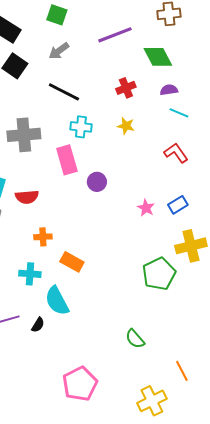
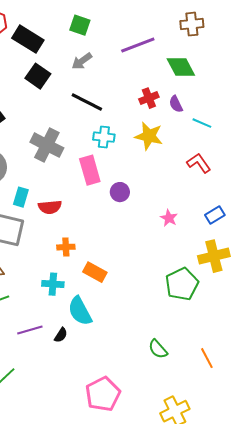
purple semicircle: (169, 90) -> (176, 104), moved, turned -108
yellow star: (126, 126) -> (149, 136), size x1.6
gray cross: (24, 135) -> (47, 145), turned 32
blue rectangle: (178, 205) -> (215, 215), moved
orange line: (182, 371) -> (207, 358), moved

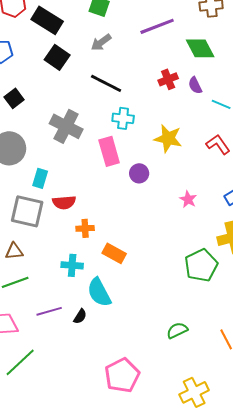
yellow star: (149, 136) -> (168, 138), moved
red semicircle: (50, 207) -> (64, 202), moved
green semicircle: (158, 349) -> (177, 330), turned 105

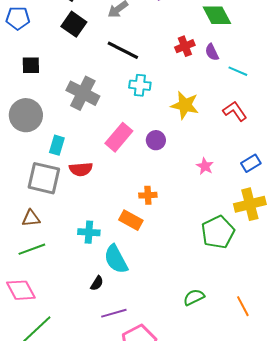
black square: (14, 98) -> (31, 65), turned 36
pink rectangle: (109, 151) -> (119, 137), moved, turned 56
orange cross: (85, 228) -> (148, 195), moved
purple line: (49, 311) -> (114, 313), moved

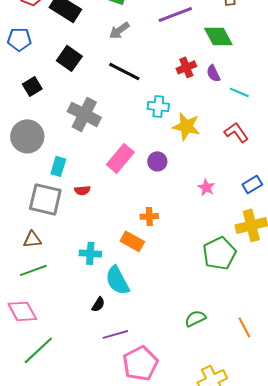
black square: (74, 24) -> (69, 58), moved
black square: (31, 65) -> (32, 86), turned -30
cyan cross: (140, 85) -> (158, 106), moved
red semicircle: (81, 169) -> (82, 190), size x0.7

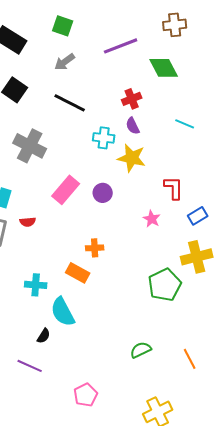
purple semicircle: (213, 73) -> (133, 126), moved
red L-shape: (236, 132) -> (174, 188), moved, turned 35
purple line: (115, 334) -> (30, 366), moved, turned 40
pink pentagon: (140, 363) -> (86, 395), size x0.7

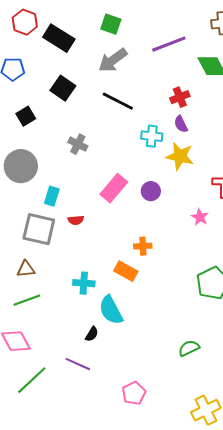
gray arrow: (65, 62) -> (113, 60), size x1.4
gray cross: (30, 146) -> (78, 144), size x0.6

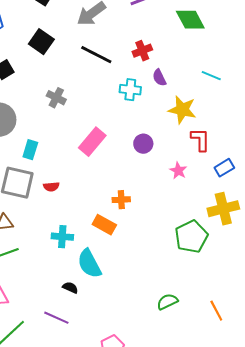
red cross: (180, 97) -> (142, 51), moved
yellow star: (180, 156) -> (182, 110), moved
purple circle: (151, 191) -> (143, 144), moved
red semicircle: (76, 220) -> (51, 187), moved
black semicircle: (92, 334) -> (70, 288), turned -98

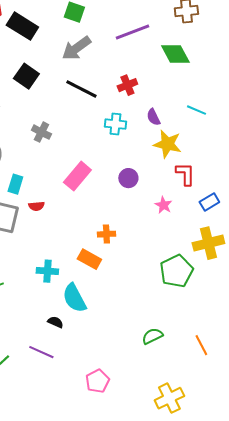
purple semicircle: (159, 78) -> (153, 117), moved
red semicircle: (51, 187) -> (36, 206), moved

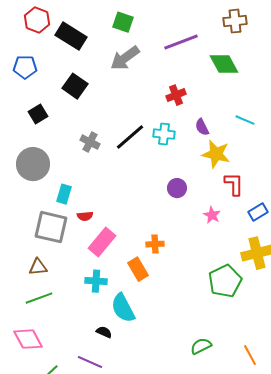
black line: (81, 89) -> (130, 137), moved, turned -68
pink rectangle: (77, 176) -> (102, 242), moved
orange rectangle: (89, 259) -> (138, 269), turned 30

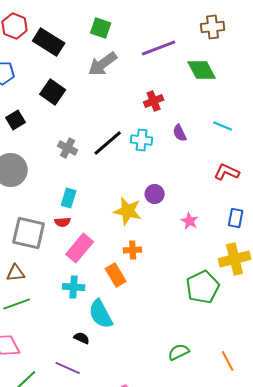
yellow star: (216, 154) -> (128, 211), moved
red L-shape: (234, 184) -> (227, 172), moved, turned -65
cyan rectangle: (64, 194) -> (69, 198), moved
blue rectangle: (258, 212) -> (236, 218), turned -48

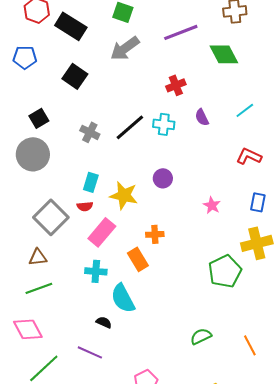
black square: (16, 120) -> (39, 118), moved
cyan line: (223, 126) -> (245, 110), turned -60
purple circle: (155, 194) -> (163, 178), moved
yellow star: (128, 211) -> (124, 195), moved
gray square: (29, 233) -> (51, 217), turned 32

